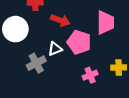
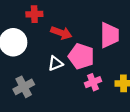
gray cross: (36, 63) -> (24, 87), moved
pink cross: (90, 75) -> (93, 82), moved

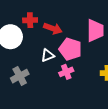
red cross: (34, 14) -> (30, 20), moved
pink cross: (93, 82) -> (66, 72), moved

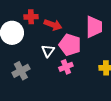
white triangle: (48, 55) -> (48, 51), turned -32

